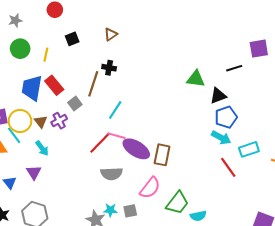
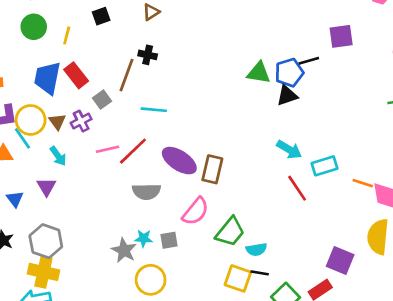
cyan line: (115, 110) -> (154, 110), turned 60
blue pentagon: (226, 117) -> (289, 73), moved
pink line: (116, 136) -> (107, 149), moved, turned -30

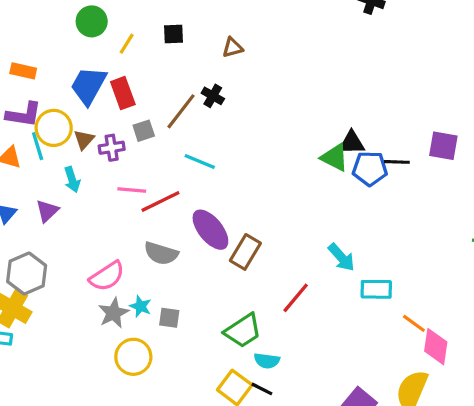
black triangle: (287, 95) -> (352, 143), moved
red line: (297, 188) -> (296, 298), moved, turned 56
pink semicircle: (196, 211) -> (107, 276), moved

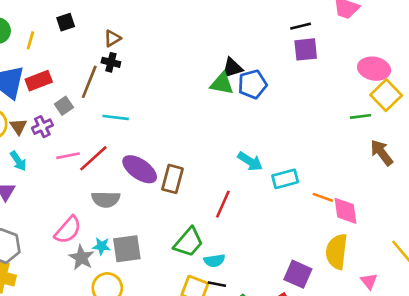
brown triangle: (233, 48) -> (112, 38), moved
red rectangle: (123, 93) -> (39, 81), turned -75
black line: (397, 162) -> (301, 26), moved
gray square: (169, 318) -> (127, 249), size x1.6

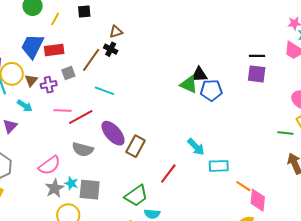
cyan arrow: (18, 161) -> (25, 106), turned -35

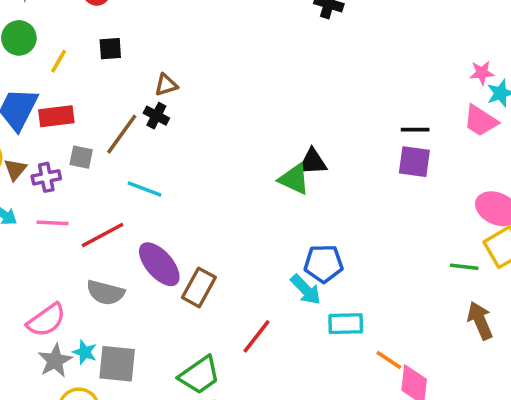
gray square: (68, 73) -> (81, 157), turned 32
blue pentagon: (211, 90) -> (324, 264), moved
pink line: (62, 111) -> (52, 223), moved

